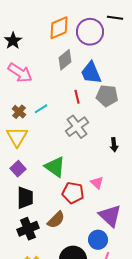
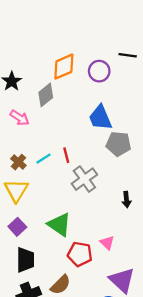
purple circle: (90, 32) -> (99, 71), size x0.7
gray diamond: (65, 60) -> (46, 95), moved
pink arrow: (20, 73) -> (20, 118), size x0.7
red line: (77, 97) -> (66, 155), moved

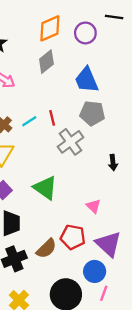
gray diamond: (46, 95) -> (46, 62), moved
gray pentagon: (119, 144) -> (92, 113), moved
red pentagon: (80, 254) -> (73, 237), moved

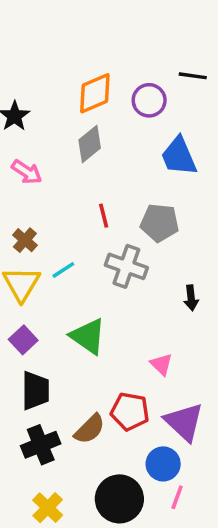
blue trapezoid: (87, 80) -> (179, 156), moved
red line: (52, 118) -> (104, 216), moved
cyan line: (29, 121) -> (63, 270), moved
gray cross: (71, 142) -> (126, 266), turned -35

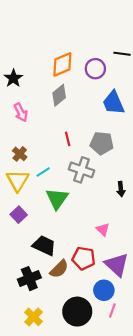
pink arrow: (27, 172) -> (21, 112), turned 30
green triangle: (88, 336) -> (57, 199), moved, turned 30
black trapezoid: (35, 391) -> (44, 246), moved, turned -65

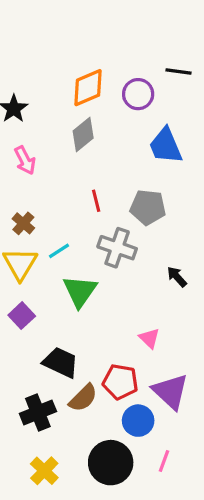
black arrow: (121, 189) -> (177, 277), turned 144
blue circle: (104, 290) -> (138, 421), moved

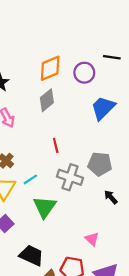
blue trapezoid: (166, 146) -> (103, 108), turned 68
gray pentagon: (148, 207) -> (100, 164), moved

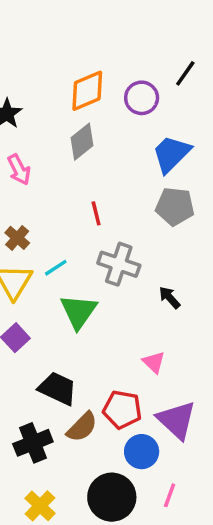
black line: (112, 57) -> (185, 73), turned -63
gray pentagon: (100, 164) -> (175, 206), moved
black arrow: (111, 197) -> (170, 297), moved

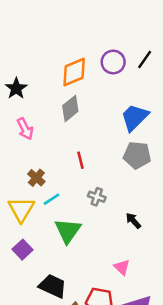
purple circle: (142, 98) -> (113, 62), moved
brown cross: (17, 238) -> (36, 178), moved
gray cross: (119, 264) -> (97, 197), size x0.6

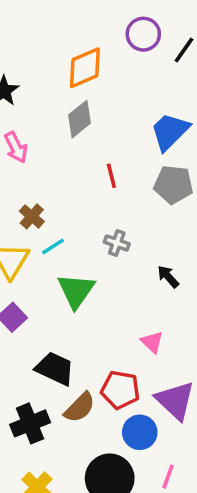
purple circle: (113, 62) -> (143, 34), moved
red line: (80, 160) -> (111, 176), moved

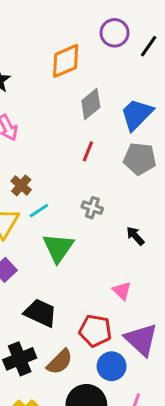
gray diamond: (80, 119) -> (91, 104), moved
red line: (111, 176) -> (88, 151), turned 36
brown semicircle: (80, 408) -> (60, 362), moved

